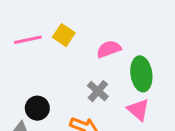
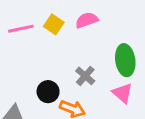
pink semicircle: (109, 49) -> (87, 20), moved
black circle: (37, 108) -> (48, 92), moved

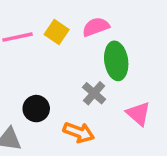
green ellipse: (125, 60) -> (116, 61), moved
black circle: (48, 92) -> (36, 109), moved

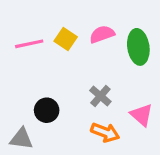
green ellipse: (116, 61) -> (138, 47), moved
orange arrow: (79, 132) -> (105, 132), moved

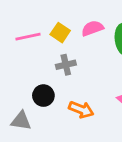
gray cross: (100, 96) -> (66, 65), moved, turned 36
orange arrow: (105, 132) -> (81, 110), moved

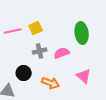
pink semicircle: (92, 28) -> (62, 53), moved
yellow square: (60, 33) -> (36, 28), turned 32

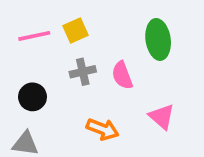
pink semicircle: (62, 53) -> (122, 75), turned -91
black circle: (24, 73) -> (32, 97), moved

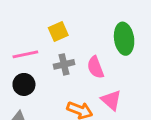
pink line: (34, 36) -> (25, 54), moved
pink triangle: (162, 117) -> (111, 100), moved

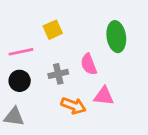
gray cross: (64, 64) -> (58, 74), moved
pink triangle: (111, 100) -> (104, 96), turned -35

